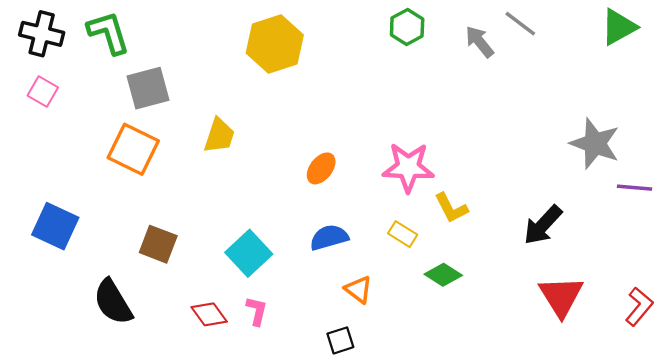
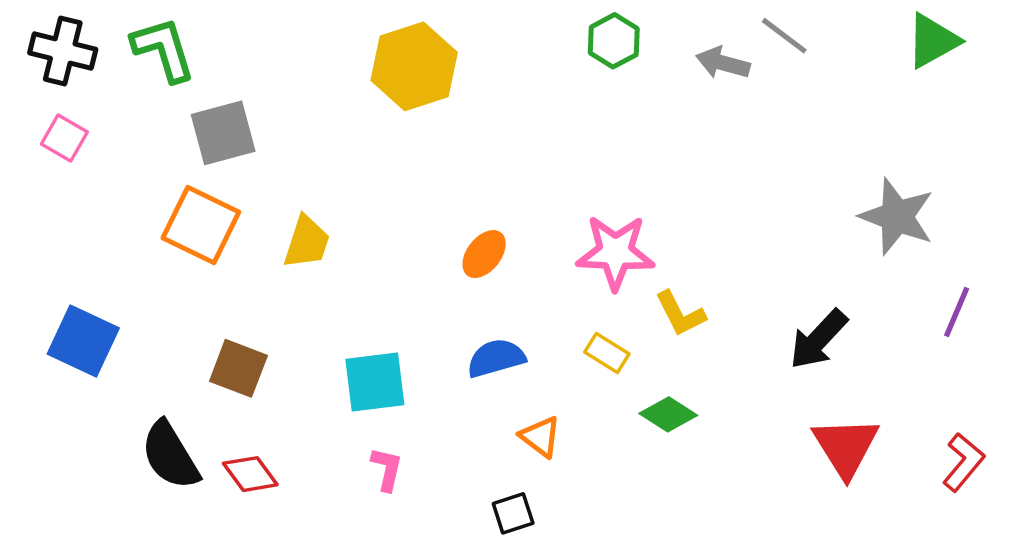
gray arrow: (480, 42) -> (723, 63), turned -36
yellow trapezoid: (219, 136) -> (307, 242), moved
purple line: (635, 188) -> (957, 312), moved, turned -72
cyan square: (249, 253) -> (375, 382), turned 36
red diamond: (209, 314) -> (250, 474), moved

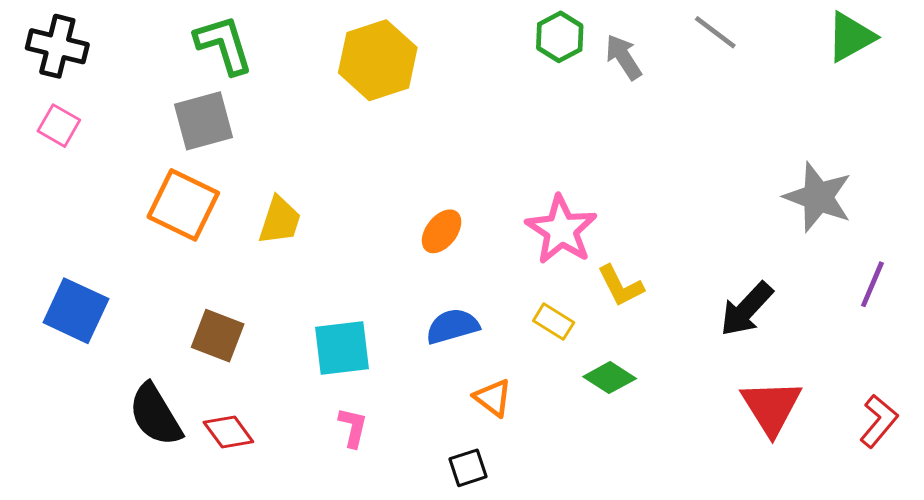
green L-shape: (163, 49) -> (224, 45), moved
gray arrow: (723, 63) -> (624, 57), moved, turned 42
pink star: (615, 252) -> (561, 230), turned 30

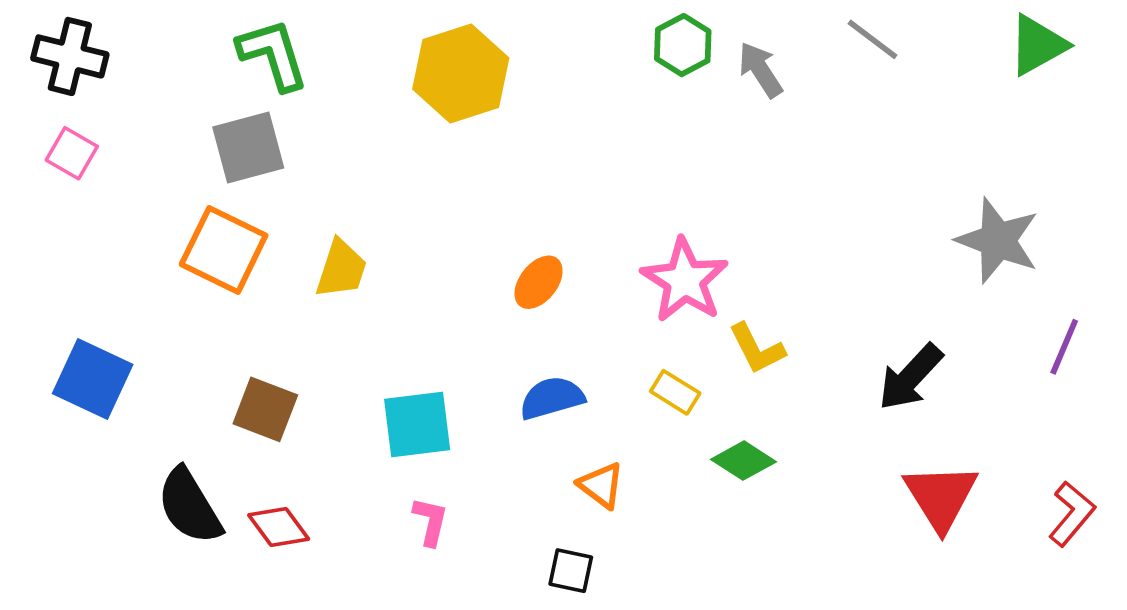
black square: (468, 468) -> (571, 571), turned 30

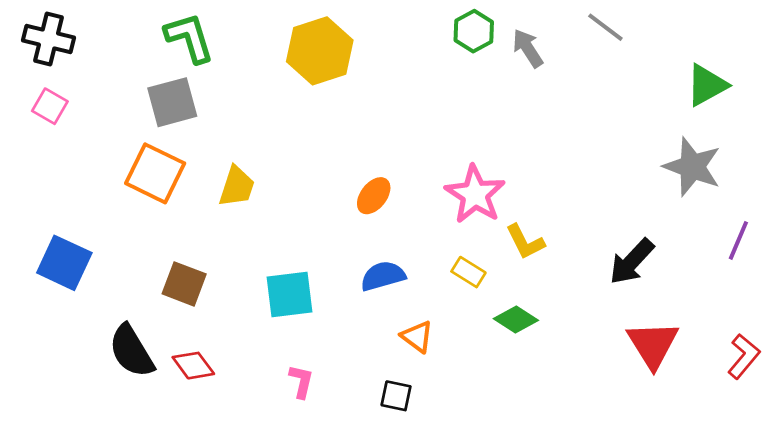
green triangle: (1038, 45) -> (707, 85), moved
pink L-shape: (430, 521) -> (301, 381), moved

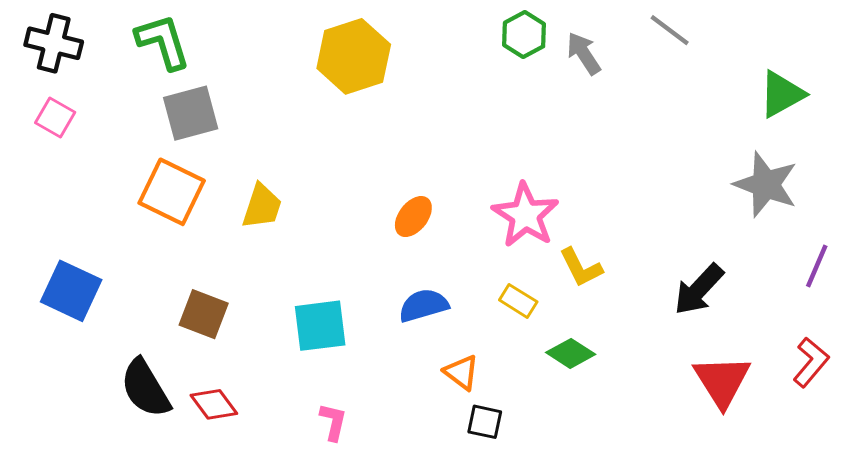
green L-shape: (189, 38) -> (163, 42), moved
red L-shape: (744, 356) -> (811, 362), moved
black square: (396, 396) -> (485, 422), moved

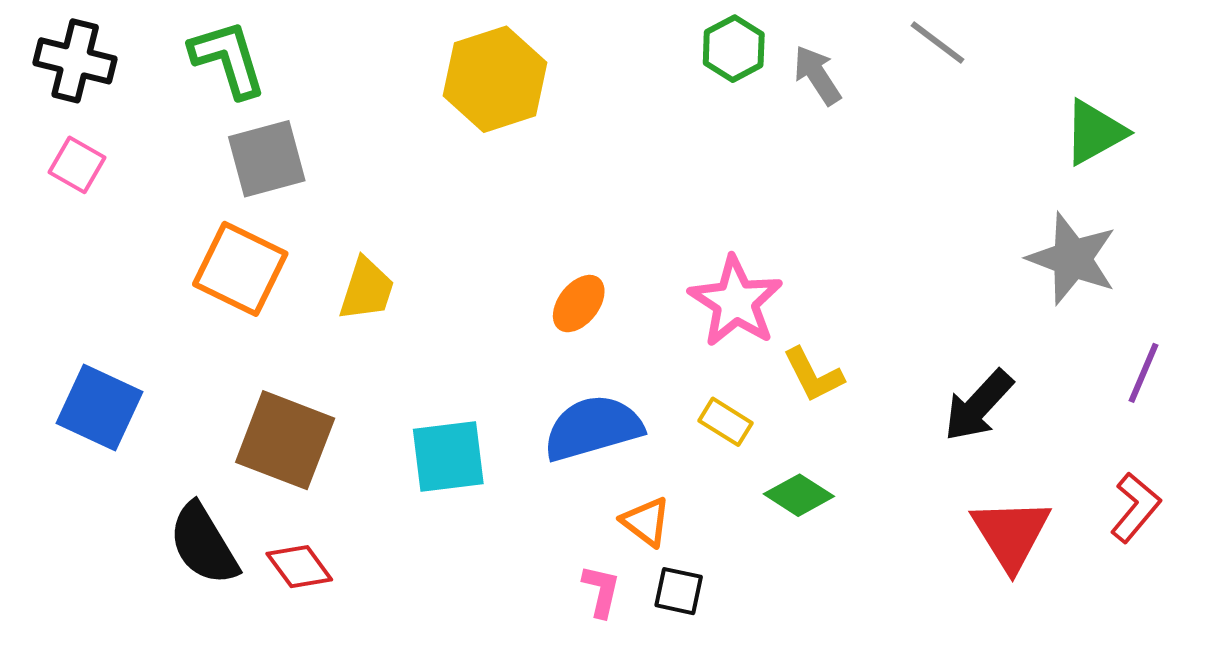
blue semicircle: (424, 305) -> (593, 428), size x1.4
brown square: (204, 314) -> (285, 440), size x1.4
pink L-shape: (333, 422) -> (601, 591), moved

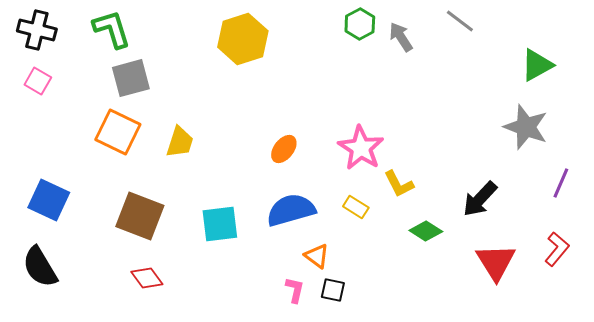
green diamond: (799, 495) -> (426, 231), moved
black semicircle: (203, 544) -> (40, 267), moved

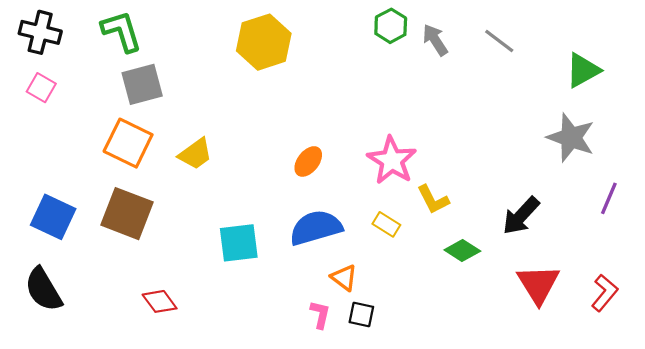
gray line: (460, 21) -> (499, 41), moved
yellow trapezoid: (180, 142) -> (195, 154), turned 36
brown square: (140, 216) -> (127, 214), moved
red L-shape: (557, 249) -> (605, 293), moved

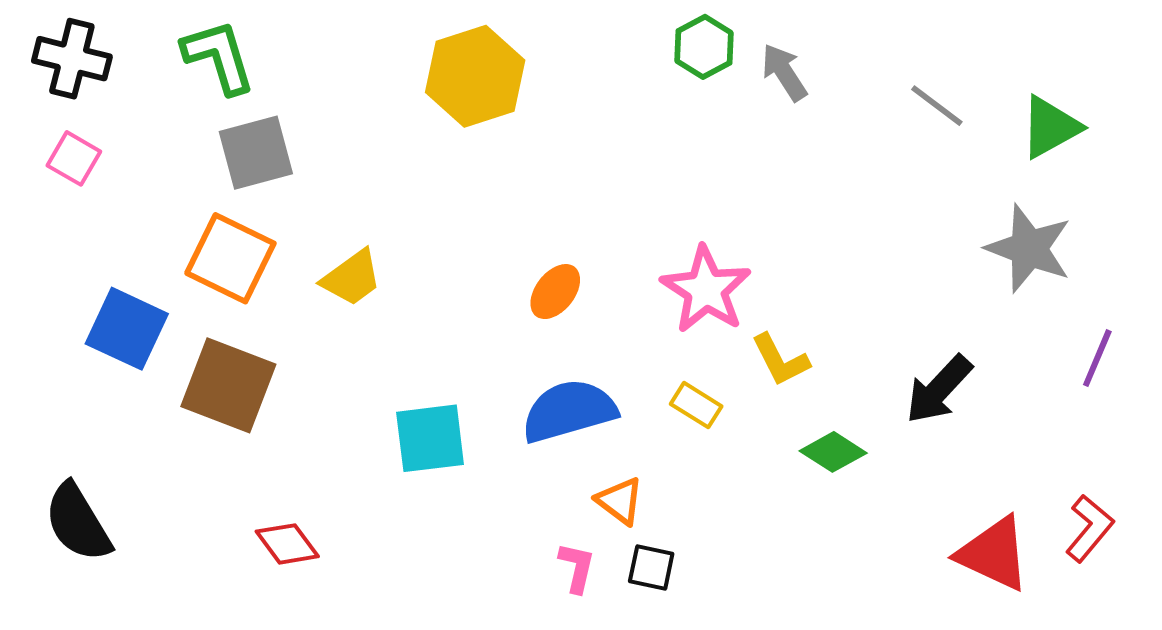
gray line: (499, 41) -> (937, 106), moved
blue square: (53, 217) -> (127, 329), moved
red triangle: (538, 284) -> (994, 554), moved, turned -33

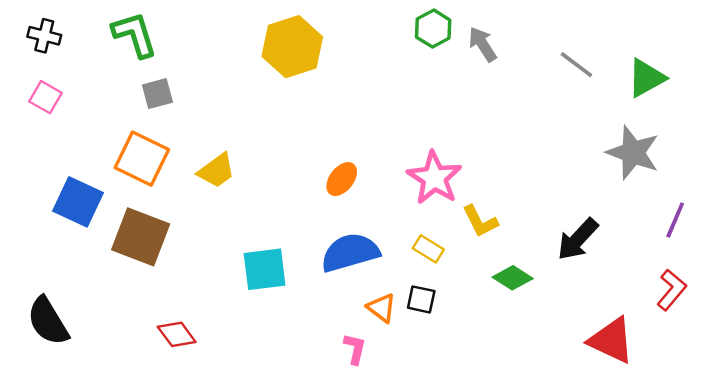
black cross: (72, 59) -> (44, 36), size x0.7
gray square: (256, 153) -> (157, 94), size x0.7
red L-shape: (1090, 528) -> (672, 290), moved
black square: (651, 567) -> (421, 299), moved

